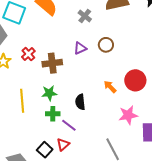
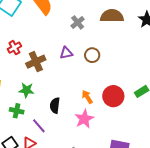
brown cross: (52, 63) -> (36, 62), turned -30
green cross: (53, 114) -> (17, 111), moved
pink star: (128, 115) -> (84, 119), moved, turned -30

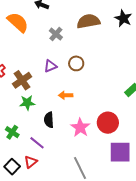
green star: (26, 90) -> (27, 103), moved
red circle: (113, 96) -> (108, 123), moved
orange arrow: (87, 97) -> (66, 95), moved, turned -48
green cross: (17, 111) -> (12, 132), turned 32

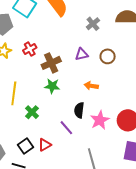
black semicircle: (49, 120) -> (79, 110), moved
purple line: (37, 143) -> (66, 128), moved

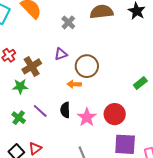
brown circle: (108, 56) -> (87, 66), moved, size x1.5
green star: (52, 86) -> (20, 86), moved
purple line: (66, 128) -> (40, 111), moved

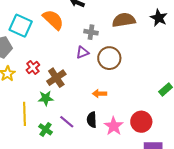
gray cross: (68, 22) -> (91, 32), turned -32
purple triangle: (61, 54) -> (82, 52), moved
brown circle: (87, 66) -> (109, 58), moved

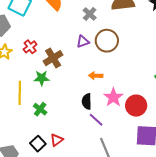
gray cross: (91, 32) -> (90, 14), turned 32
purple triangle: (82, 52) -> (83, 42), moved
purple line: (67, 122) -> (96, 120), moved
pink star: (114, 126) -> (113, 97), moved

